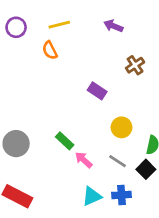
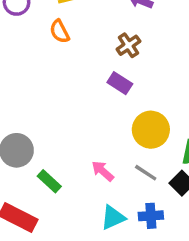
brown cross: (135, 65) -> (128, 45), moved
yellow circle: (122, 127) -> (151, 130), size x1.4
green rectangle: (65, 141) -> (49, 181), moved

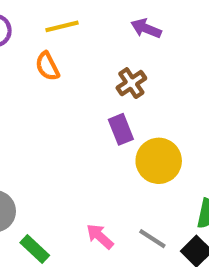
purple rectangle: (120, 83) -> (121, 129), turned 35
yellow circle: (151, 130) -> (159, 161), moved

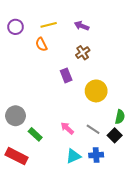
purple arrow: (146, 28) -> (82, 26), moved
purple rectangle: (121, 129) -> (66, 75), moved

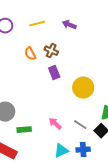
orange semicircle: (41, 44) -> (30, 54), moved
brown cross: (83, 53) -> (51, 51), moved, turned -32
green rectangle: (35, 134) -> (24, 130), turned -48

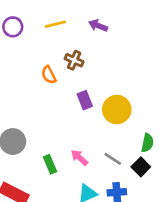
orange semicircle: (30, 54) -> (49, 75), moved
purple rectangle: (54, 73) -> (85, 100), moved
green rectangle: (24, 130) -> (50, 164), moved, turned 72

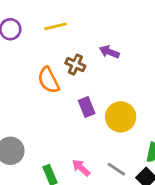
purple arrow: (98, 26) -> (109, 52), moved
orange semicircle: (49, 75) -> (48, 80), size x1.4

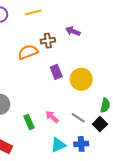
brown cross: (75, 65) -> (48, 41), turned -32
orange semicircle: (48, 80) -> (28, 52), turned 96

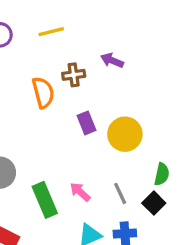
orange semicircle: (28, 52) -> (43, 92), turned 96
gray line: (78, 118) -> (120, 193), turned 32
green rectangle: (29, 122) -> (45, 200), size x1.5

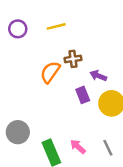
purple arrow: (112, 60) -> (98, 76), moved
orange semicircle: (43, 92) -> (50, 72), turned -130

